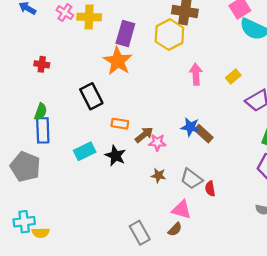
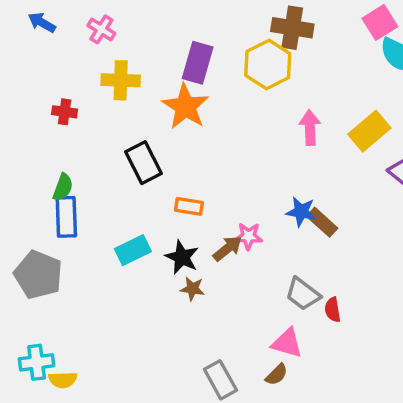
yellow cross: (89, 17) -> (121, 80), moved
yellow rectangle: (233, 76) -> (369, 131), size x1.6
brown arrow: (144, 135) -> (227, 248), moved
brown star: (158, 175) -> (192, 289), moved

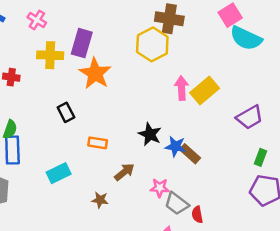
purple rectangle: (198, 63) -> (82, 43), moved
yellow rectangle: (369, 131) -> (205, 90), moved
black rectangle: (143, 163) -> (66, 112), size x0.7
pink star: (249, 236) -> (160, 188), moved
black star: (182, 257) -> (150, 134), moved

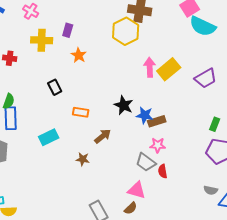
purple rectangle: (82, 43) -> (68, 30), size x0.6
orange star: (95, 73) -> (79, 55), size x0.6
purple trapezoid: (250, 117) -> (206, 78), moved
brown rectangle: (190, 154) -> (157, 121), turned -60
pink star: (160, 188) -> (158, 145), moved

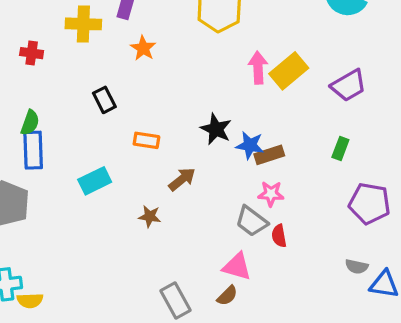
green rectangle: (215, 124) -> (340, 148), moved

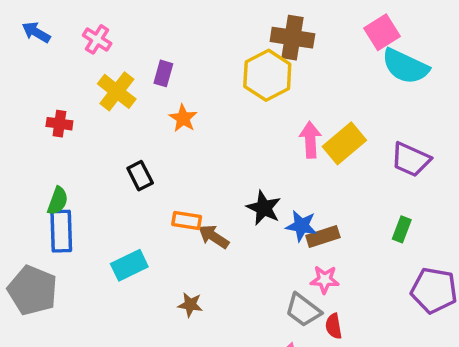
yellow cross: (83, 24) -> (117, 91), turned 36
purple trapezoid: (349, 85) -> (411, 160), turned 54
brown arrow: (182, 179) -> (214, 237), moved, turned -108

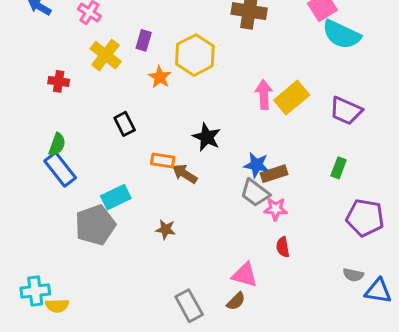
yellow hexagon: (267, 75) -> (195, 55), moved
black star: (264, 208) -> (207, 137), moved
blue rectangle: (61, 231) -> (60, 169), turned -36
gray pentagon: (33, 290) -> (95, 225), moved, turned 30
gray trapezoid: (303, 310) -> (255, 193), moved

